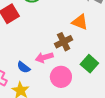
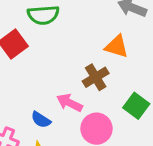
pink arrow: (44, 57) -> (70, 103), turned 48

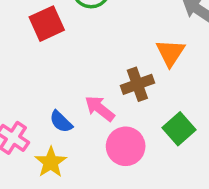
orange triangle: (117, 46) -> (170, 53), turned 35

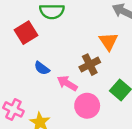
blue semicircle: (61, 122) -> (42, 68), moved

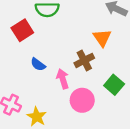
pink arrow: (67, 83) -> (63, 79), turned 42

